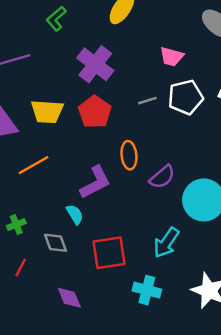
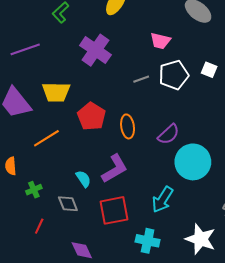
red pentagon: (95, 112) -> (92, 116), moved
purple semicircle: (162, 177) -> (169, 134), moved
purple L-shape: (95, 182) -> (115, 169), moved

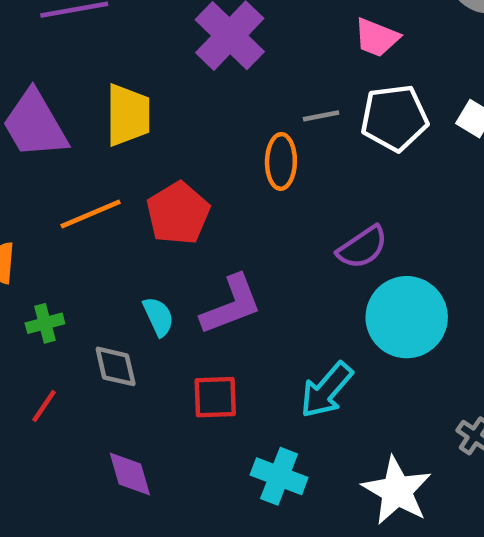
yellow trapezoid: (56, 92) -> (128, 115), turned -100
red pentagon: (92, 116) -> (178, 213), moved
orange ellipse: (128, 126) -> (281, 161), moved
red square: (114, 210) -> (215, 397), size x0.7

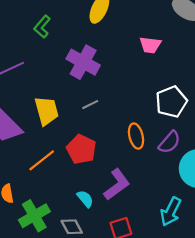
gray line: (321, 116) -> (90, 105), moved
white pentagon: (394, 118) -> (171, 102), moved
orange ellipse: (281, 161) -> (136, 136), moved
green cross: (45, 323) -> (34, 216), size x1.8

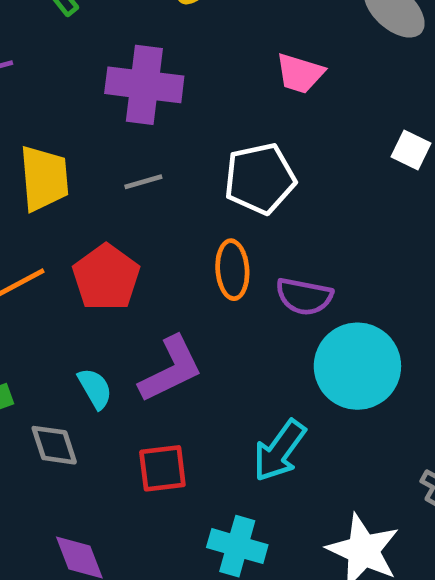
purple cross: (83, 62) -> (144, 85), turned -32
white pentagon: (171, 102) -> (260, 179), moved
purple semicircle: (169, 142) -> (304, 296), turned 50

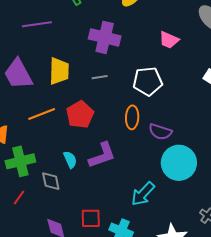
red square: (162, 468) -> (91, 218), moved

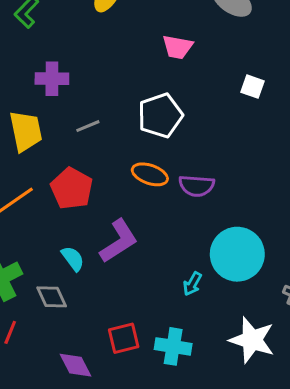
purple cross: (105, 37) -> (52, 79), moved, size x0.7
orange ellipse: (132, 117) -> (150, 174), turned -60
cyan circle: (179, 163) -> (237, 254), moved
cyan arrow: (143, 194) -> (192, 284), size x0.6

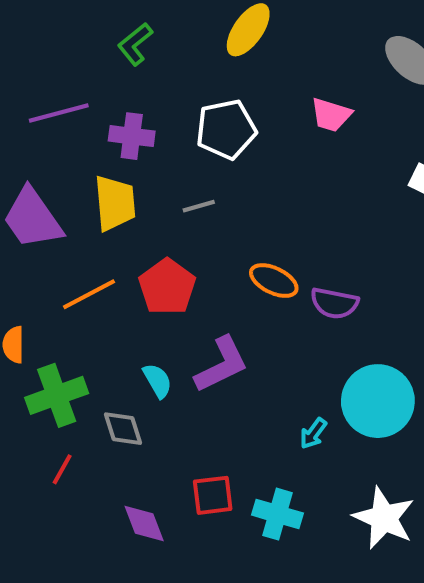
purple cross: (52, 79) -> (132, 136), moved
white pentagon: (160, 116) -> (226, 129), moved

